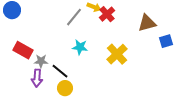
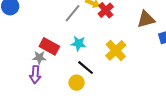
red rectangle: (23, 50) -> (49, 46), moved
black line: (60, 71) -> (86, 68), moved
yellow circle: (65, 88) -> (77, 83), moved

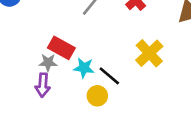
cyan star: (79, 43) -> (84, 68), moved

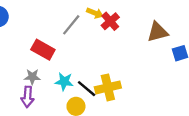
red rectangle: (61, 48) -> (43, 50), moved
yellow cross: (149, 53) -> (108, 87), moved, turned 30

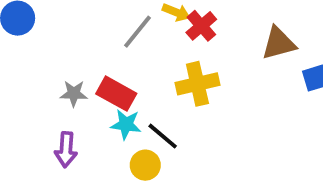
red rectangle: (43, 50) -> (116, 94), moved
gray star: (32, 77) -> (74, 94), moved
yellow cross: (108, 87) -> (197, 84), moved

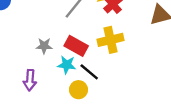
gray star: (74, 94) -> (44, 46), moved
red rectangle: (116, 94) -> (76, 46), moved

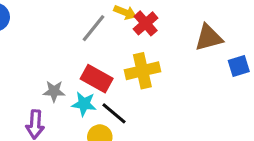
gray star: (44, 46) -> (54, 91), moved

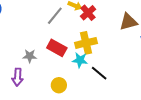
cyan star: (84, 104) -> (80, 60), moved
black line: (114, 113) -> (99, 73), moved

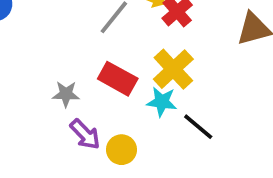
yellow cross: (86, 43) -> (173, 69), turned -30
purple arrow: (18, 77) -> (85, 134), moved, turned -48

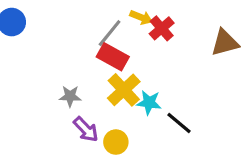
yellow cross: (173, 69) -> (124, 90), moved
red rectangle: (118, 79) -> (113, 57), moved

